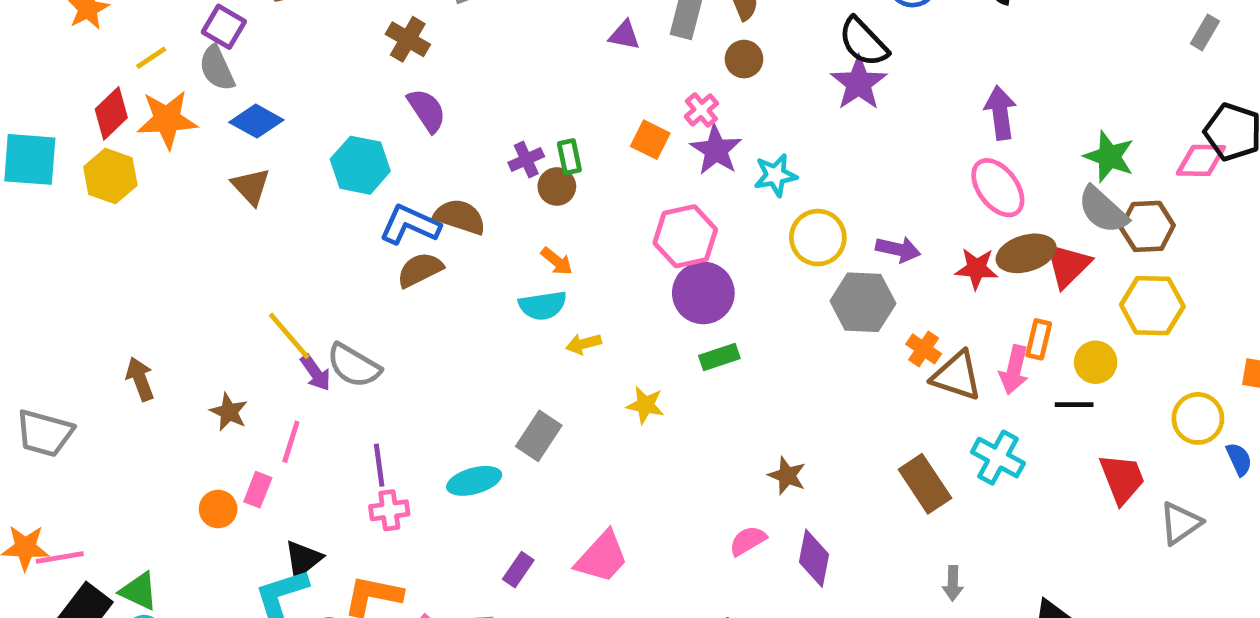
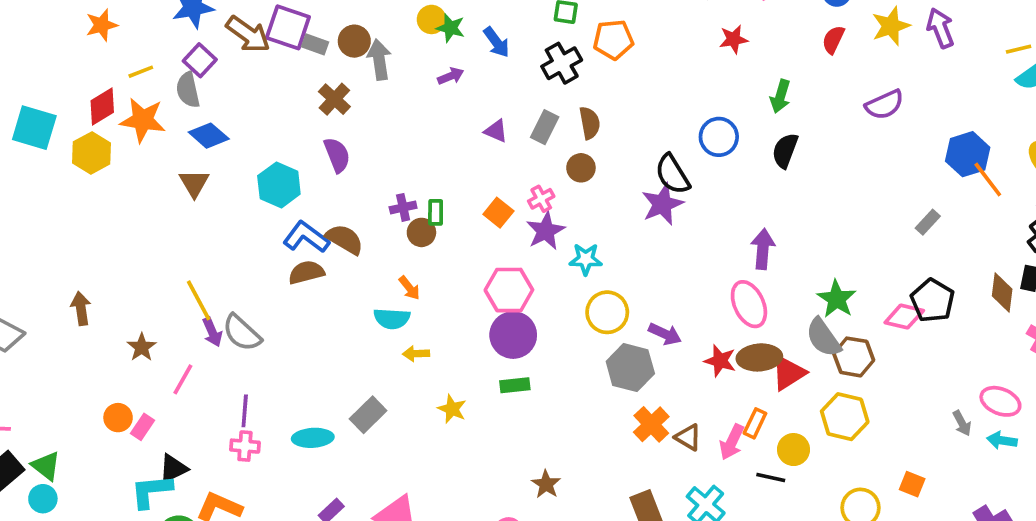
orange cross: (924, 349) -> (651, 424), moved, size x1.4
brown triangle: (957, 376) -> (688, 437), size x0.7
pink rectangle: (258, 490) -> (142, 427), moved

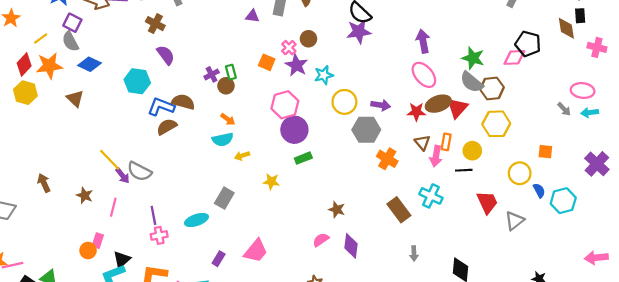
brown circle: (581, 168) -> (308, 39), moved
brown triangle: (194, 183) -> (75, 99), moved
purple star: (662, 204) -> (359, 32), turned 30
orange circle: (118, 418) -> (88, 251), moved
brown triangle: (688, 437) -> (422, 143), moved, turned 35

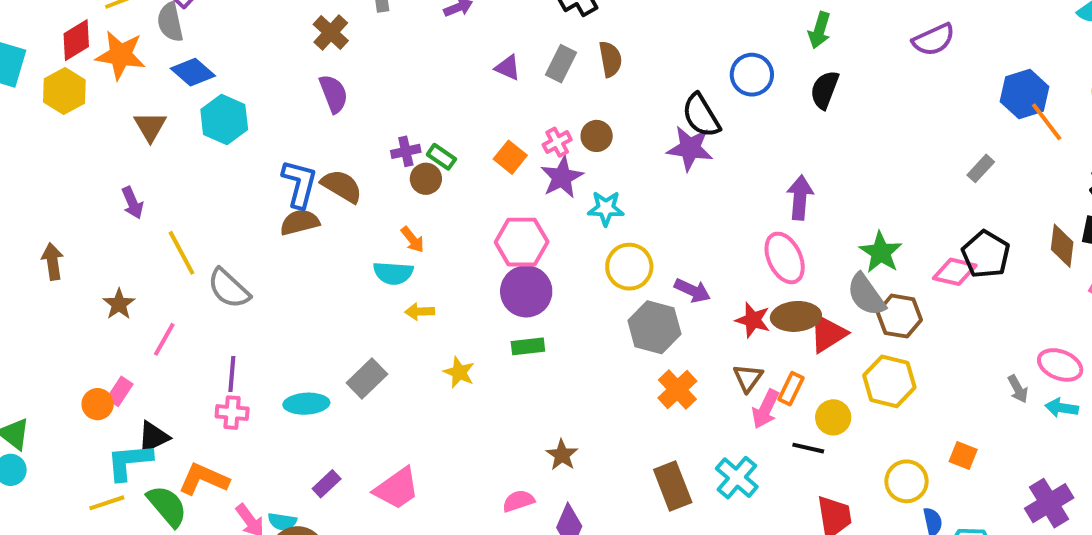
green rectangle: (231, 72) -> (441, 157), turned -56
cyan hexagon: (137, 81) -> (224, 120), moved
blue L-shape: (161, 107) -> (299, 184), turned 68
purple arrow: (123, 176) -> (132, 203), moved

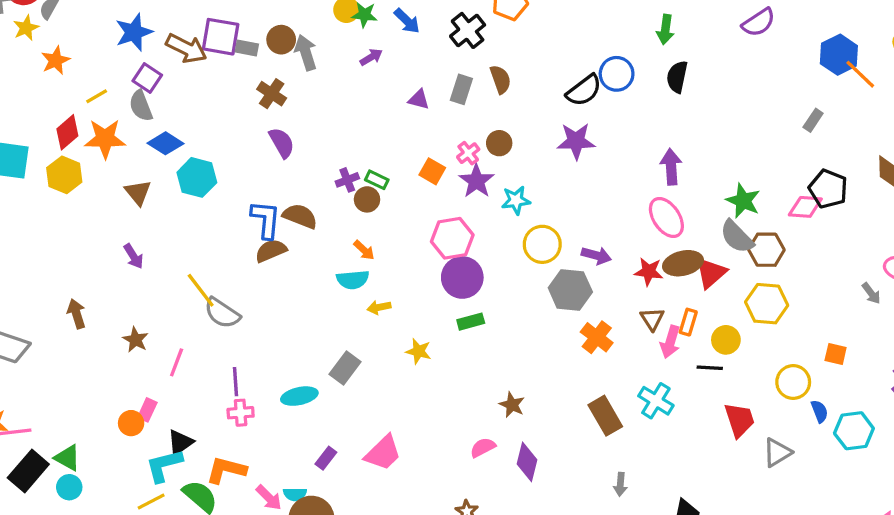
black semicircle: (701, 115) -> (584, 90), moved, turned -87
yellow line: (182, 253) -> (201, 290), moved

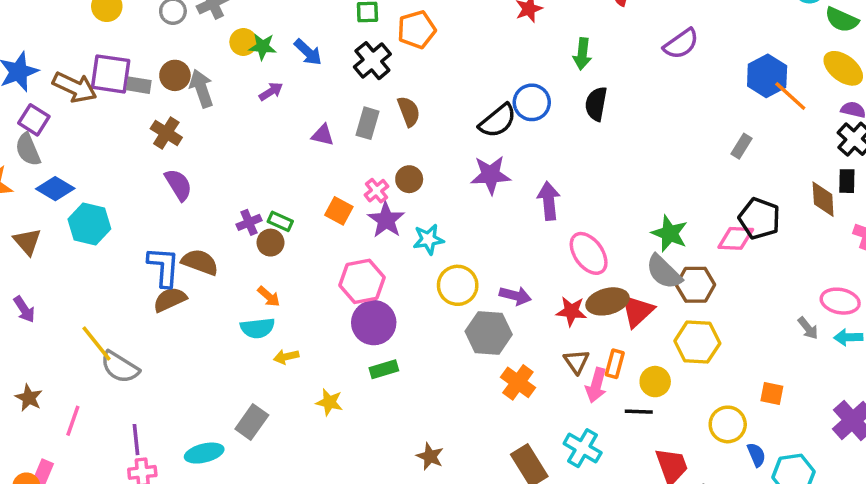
purple arrow: (671, 167) -> (549, 201), moved

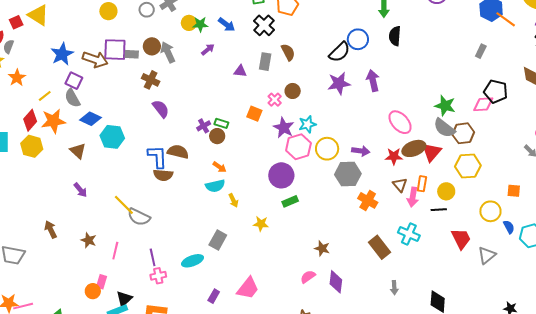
purple arrow: (549, 201) -> (373, 81), moved
purple star: (386, 220) -> (284, 128), moved
pink hexagon: (362, 281) -> (298, 147), moved
brown semicircle: (170, 300) -> (163, 175), turned -144
yellow arrow: (286, 357) -> (233, 200), turned -96

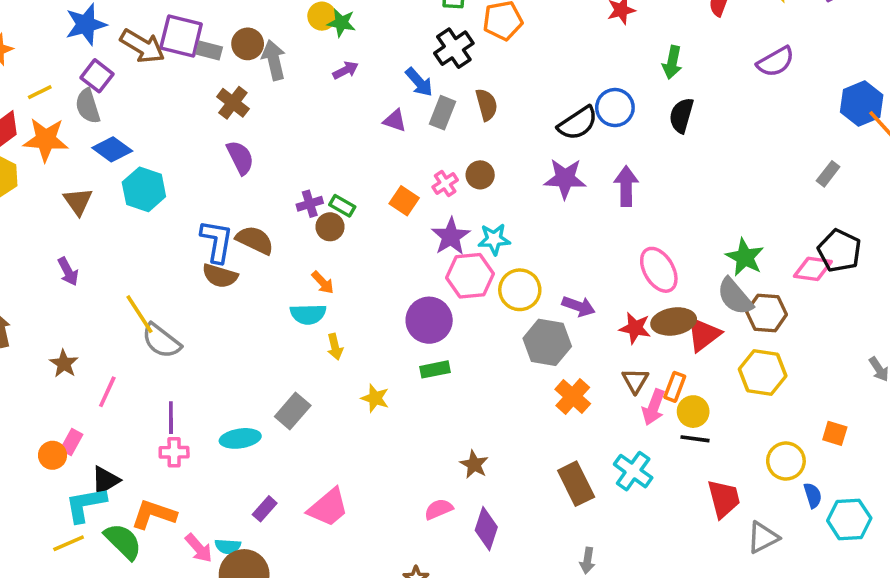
blue arrow: (227, 25) -> (419, 82), moved
yellow circle: (446, 191) -> (693, 412), moved

